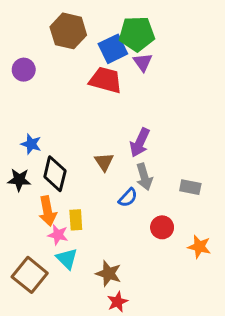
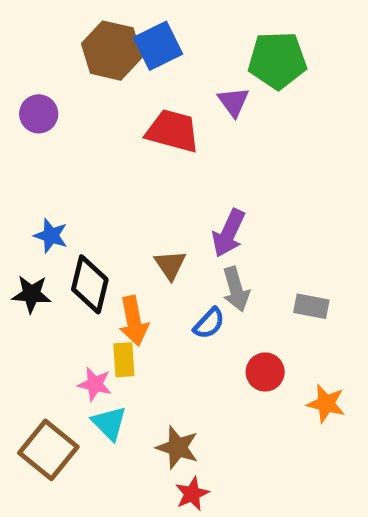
green pentagon: (137, 34) -> (277, 60), moved
blue square: (113, 49) -> (158, 46), moved
orange arrow: (47, 211) -> (134, 321), moved

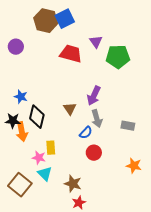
green pentagon: (277, 60) -> (118, 57), moved
orange arrow: (134, 321) -> (22, 132), moved
red circle: (265, 372) -> (94, 153), moved

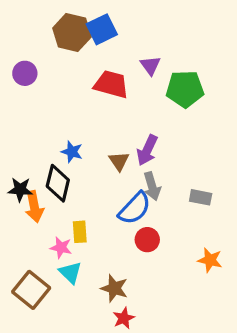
blue star: (21, 97) -> (72, 152), moved
brown triangle: (70, 109) -> (119, 161), moved
blue semicircle: (86, 133) -> (135, 208), size x1.6

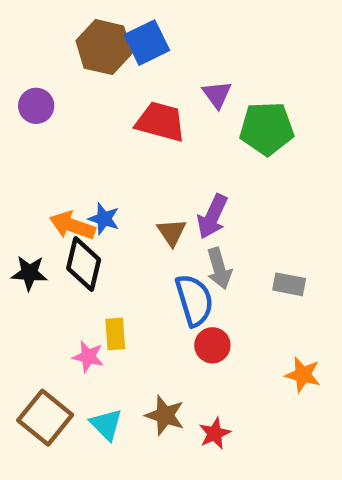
orange arrow: (34, 207) -> (72, 226), moved, turned 120
blue semicircle: (135, 208) -> (194, 300), turned -60
cyan triangle: (70, 273) -> (106, 424), moved
red star: (124, 318) -> (215, 433), moved

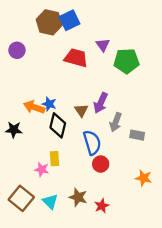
black diamond: (84, 264) -> (58, 125), moved
gray arrow: (219, 268) -> (116, 122), moved, turned 36

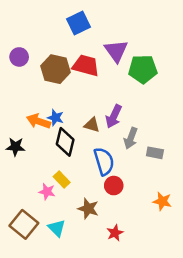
brown hexagon: (49, 22) -> (55, 69), moved
purple triangle: (103, 45) -> (116, 51), size x1.5
brown triangle: (81, 110) -> (92, 125), turned -40
yellow rectangle: (55, 159) -> (62, 179), turned -40
brown star: (78, 197) -> (88, 209), moved

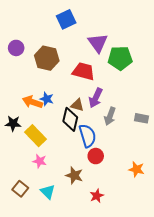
red trapezoid: (86, 65) -> (83, 71), moved
black diamond: (65, 142) -> (70, 119), moved
gray rectangle: (155, 153) -> (142, 118), moved
yellow rectangle: (62, 179) -> (36, 136), moved, size x1.5
brown square: (24, 224) -> (20, 189), size x0.7

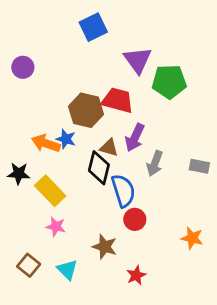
brown hexagon: (47, 58) -> (86, 110), moved

